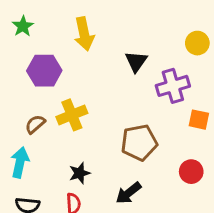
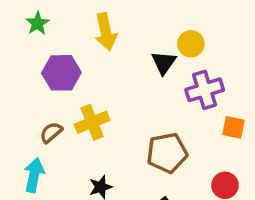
yellow circle: (197, 43) -> (191, 44), moved

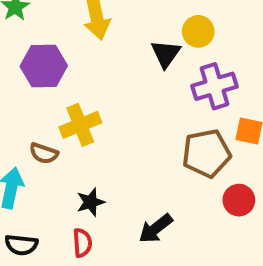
brown semicircle: (51, 132) -> (44, 153), moved, turned -120
brown pentagon: (167, 153) -> (206, 153), moved

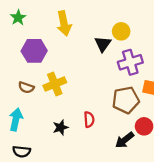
brown semicircle: (44, 153) -> (26, 87), moved
black arrow: (156, 229) -> (125, 140), moved
red semicircle: (82, 243) -> (89, 119), moved

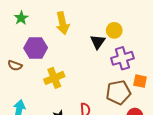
brown semicircle: (26, 87) -> (15, 66), moved

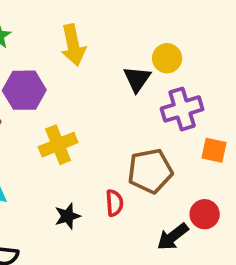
brown pentagon: (118, 92) -> (150, 171), moved

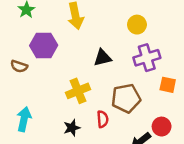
black triangle: (137, 79) -> (103, 58), moved, turned 42
yellow cross: (58, 145) -> (78, 91), moved

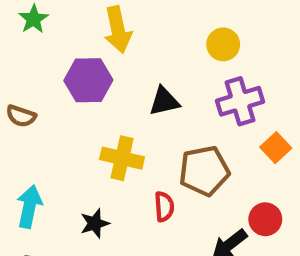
purple hexagon: (44, 45) -> (88, 80), moved
orange square: (168, 85) -> (276, 148), turned 35
yellow cross: (78, 91) -> (122, 158), turned 35
black star: (72, 128) -> (95, 223), moved

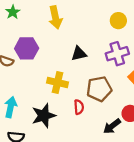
yellow circle: (223, 44) -> (118, 21), moved
purple hexagon: (88, 80) -> (27, 48), moved
black star: (95, 223) -> (44, 116), size x1.6

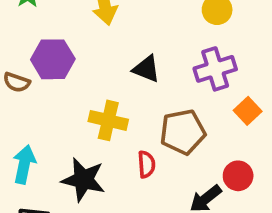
black triangle: (79, 54) -> (146, 69), turned 35
black star: (44, 116) -> (83, 180), turned 30

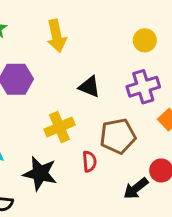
yellow cross: (108, 120) -> (60, 127), turned -36

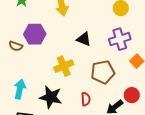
red semicircle: (89, 162) -> (86, 99), moved

